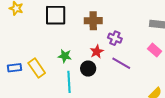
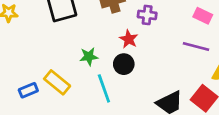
purple line: (121, 63) -> (196, 46), moved

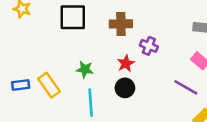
black circle: (124, 64) -> (125, 88), moved

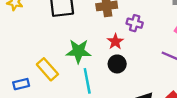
green star: (85, 69) -> (79, 51), size x1.5
blue rectangle: (21, 85) -> (21, 84), moved

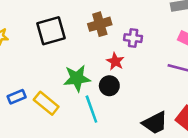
black circle: (117, 64) -> (109, 86), moved
blue rectangle: (21, 84) -> (17, 97), moved

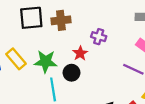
brown cross: (100, 24) -> (61, 20), moved
yellow rectangle: (46, 103) -> (16, 59), moved

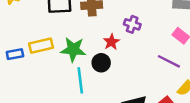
yellow rectangle: (16, 59) -> (41, 46), turned -65

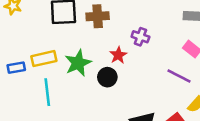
green star: (73, 50) -> (78, 63), turned -30
cyan line: (80, 80) -> (47, 92), moved

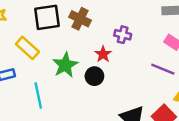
brown cross: (98, 16) -> (80, 19), turned 35
yellow rectangle: (44, 59) -> (27, 48), moved, turned 60

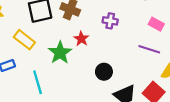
red star: (103, 54) -> (81, 39), moved
black circle: (94, 76) -> (104, 72), moved

